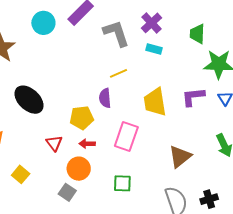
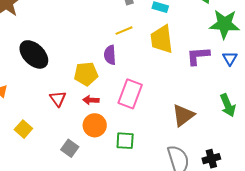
yellow trapezoid: (155, 102) -> (162, 39), moved
orange circle: (79, 169) -> (95, 125), moved

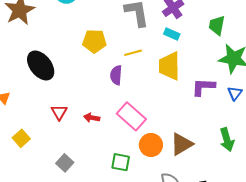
yellow pentagon: (86, 74) -> (94, 41), moved
pink rectangle: (130, 94) -> (131, 116), turned -76
orange circle: (95, 125) -> (151, 145), moved

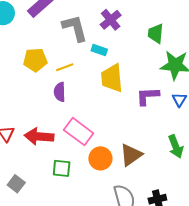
cyan rectangle: (172, 34) -> (99, 50), moved
yellow line: (133, 53) -> (65, 67), moved
red arrow: (92, 118) -> (39, 136), size x1.8
green square: (121, 162) -> (62, 168), moved

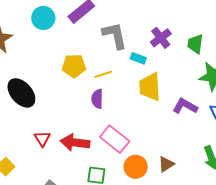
purple cross: (111, 20) -> (161, 38), moved
purple L-shape: (148, 96) -> (185, 106), turned 30
brown triangle: (131, 155) -> (166, 164), size x0.7

